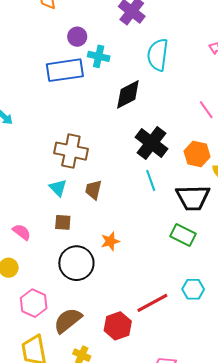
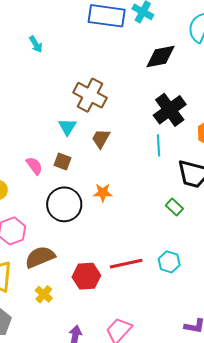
pink semicircle: (22, 232) -> (34, 166), moved
green rectangle: (183, 235) -> (174, 207), size x0.7

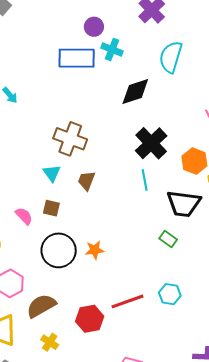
orange star: (103, 193) -> (95, 250), moved

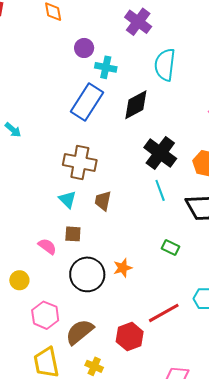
blue rectangle: (77, 58) -> (87, 102), moved, turned -48
green rectangle: (168, 239) -> (170, 248), moved

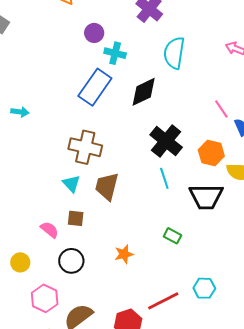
cyan arrow: (13, 130) -> (20, 112), turned -36
brown trapezoid: (103, 201) -> (107, 186), size x1.4
black circle: (87, 274) -> (71, 261), moved, size x0.7

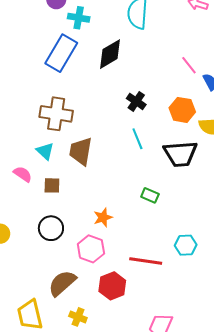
black cross: (166, 141) -> (136, 101), size x0.6
pink semicircle: (49, 230) -> (23, 174), moved
pink hexagon: (45, 298) -> (91, 249), moved
red line: (163, 301) -> (146, 261), turned 40

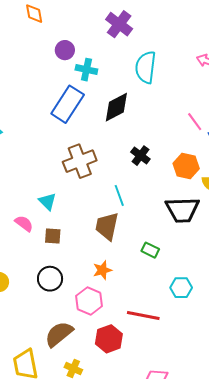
brown cross: (56, 114) -> (80, 161), moved, turned -32
cyan line: (137, 139) -> (119, 195), moved
brown trapezoid: (81, 151) -> (107, 226), moved
cyan hexagon: (186, 245) -> (181, 288), moved

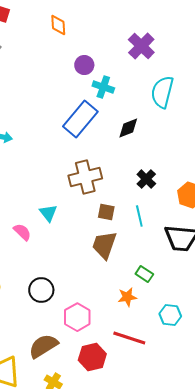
black diamond: (116, 107) -> (128, 128), size x0.7
cyan line: (119, 195) -> (139, 216), moved
brown square: (53, 236) -> (106, 212), moved
orange star: (102, 270) -> (127, 297), moved

